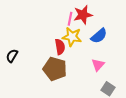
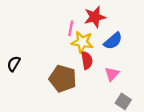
pink line: (70, 19) -> (71, 28), moved
red semicircle: (60, 47) -> (87, 60), moved

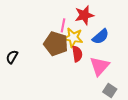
pink triangle: (112, 74) -> (100, 66), size x1.5
brown pentagon: (63, 79) -> (56, 44), moved

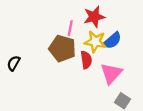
yellow star: (73, 38) -> (95, 42), moved

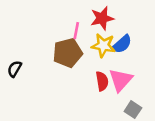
brown pentagon: (62, 48) -> (68, 53), turned -30
red semicircle: (86, 60) -> (102, 81), moved

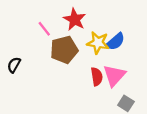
red star: (102, 18) -> (75, 19), moved, turned -30
pink line: (76, 31) -> (44, 29), moved, turned -49

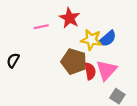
pink line: (44, 29) -> (41, 27), turned -64
brown pentagon: (64, 50) -> (74, 61), moved, turned 30

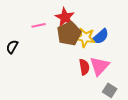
black semicircle: (13, 60) -> (12, 47), moved
brown pentagon: (74, 61) -> (69, 34), moved, turned 30

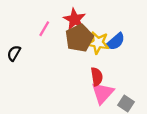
pink line: (39, 25) -> (44, 29), turned -48
pink triangle: (99, 66) -> (103, 93), moved

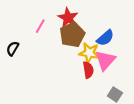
yellow star: (98, 43) -> (89, 53), moved
pink triangle: (103, 93) -> (105, 60), moved

